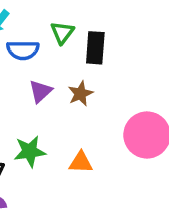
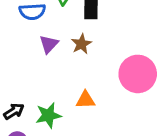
green star: (30, 151) -> (48, 115), moved

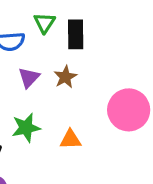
green star: (48, 115) -> (26, 128), moved

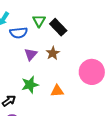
black rectangle: (76, 34) -> (58, 27), turned -42

